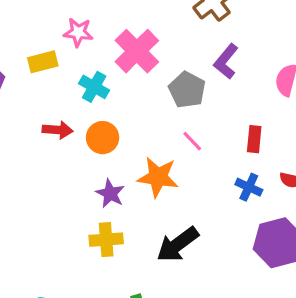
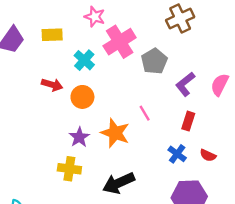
pink star: (78, 32) -> (95, 17), moved
purple L-shape: (226, 61) -> (185, 84), moved
gray pentagon: (187, 90) -> (154, 61), moved

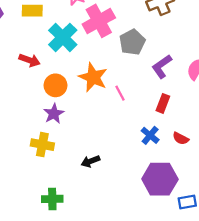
cyan cross: (84, 60) -> (63, 37), size x1.4
orange circle: (82, 97) -> (55, 85), moved
orange star: (115, 133) -> (93, 77), moved
black arrow: (119, 183) -> (90, 161), size x0.6

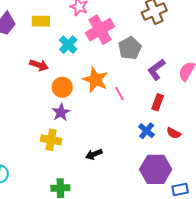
cyan cross: (63, 37) -> (68, 45), size x0.7

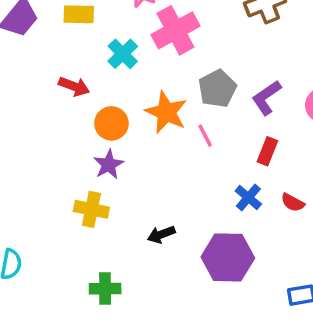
gray pentagon: (130, 48) -> (217, 89), moved
purple hexagon: (156, 169) -> (228, 257), moved

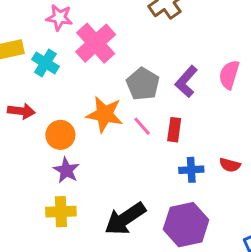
cyan cross: (123, 54) -> (45, 63), moved
red rectangle: (267, 151) -> (174, 130), moved
blue cross: (248, 198) -> (191, 170), turned -30
black arrow: (161, 234) -> (125, 219), size x1.8

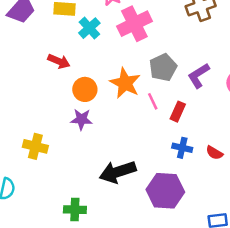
purple star: (66, 170) -> (81, 119), turned 30
yellow cross: (61, 212) -> (35, 146), moved

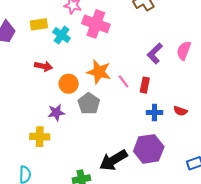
pink cross: (134, 24) -> (96, 24), turned -32
gray pentagon: (163, 67) -> (89, 104), moved
purple star: (81, 119) -> (56, 113), moved
black arrow: (118, 172) -> (113, 160), moved

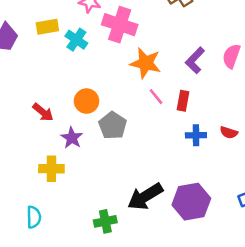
red arrow: (43, 66) -> (43, 112), moved, turned 30
orange star: (99, 72) -> (146, 63), moved
purple star: (56, 113) -> (72, 138), turned -30
purple hexagon: (149, 149) -> (191, 202), moved

